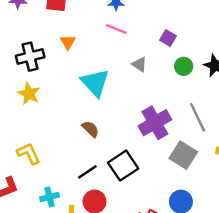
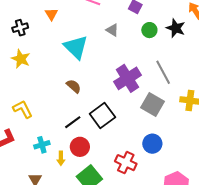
black cross: (30, 57) -> (20, 28), size x0.7

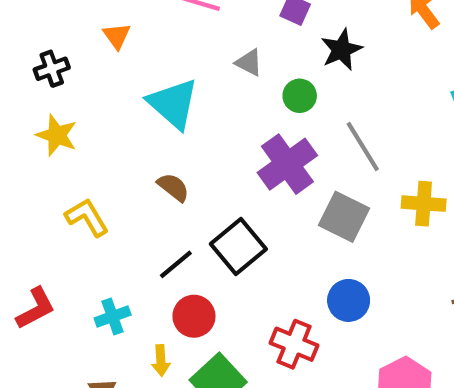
black star: (176, 28) -> (341, 50), moved, turned 30
green circle: (149, 30) -> (300, 96), moved
yellow L-shape: (23, 109) -> (87, 217), moved
yellow arrow: (61, 158) -> (161, 360), moved

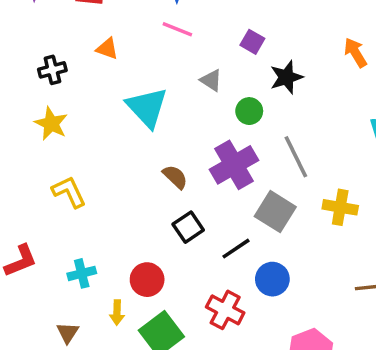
orange triangle: (117, 36) -> (107, 49), turned -40
brown semicircle: (173, 187) -> (175, 177), moved
black square: (238, 247) -> (188, 227), size x0.7
black line: (176, 264) -> (236, 249), moved

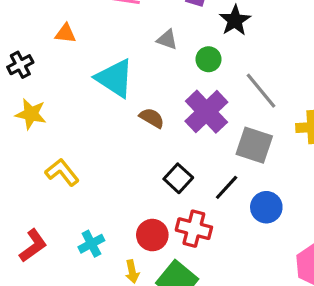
brown semicircle: (175, 177) -> (152, 118), moved
red cross: (225, 310) -> (194, 229), moved

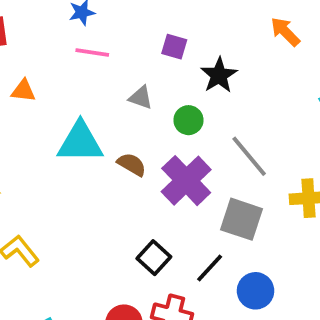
cyan triangle: (115, 78) -> (80, 142), turned -33
brown semicircle: (152, 118) -> (132, 164), moved

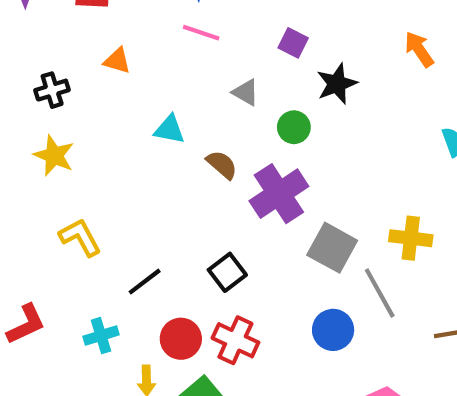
cyan triangle: (80, 142) -> (169, 129), size x0.6
gray line: (249, 156) -> (380, 293), moved
black line: (210, 268) -> (145, 282), moved

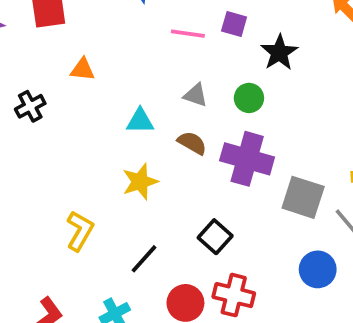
pink line: (201, 33) -> (188, 34), moved
gray triangle: (246, 92) -> (196, 95), moved
yellow star: (54, 156) -> (140, 182), moved, turned -30
purple cross: (279, 194) -> (247, 159), turned -30
yellow L-shape: (80, 237) -> (80, 231), turned 69

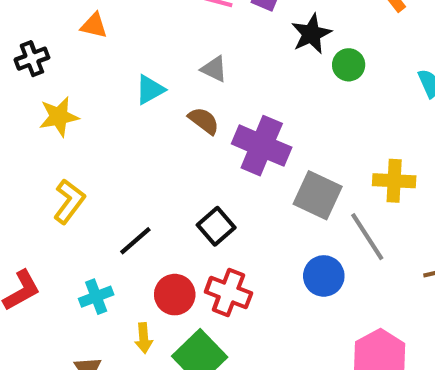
green circle: (249, 98) -> (349, 65), moved
cyan triangle: (140, 121) -> (150, 90), turned -36
yellow star: (140, 182) -> (59, 117), moved

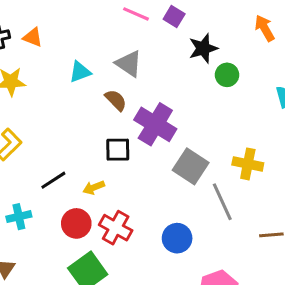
orange triangle: (94, 26) -> (33, 37), moved
gray triangle: (214, 69) -> (129, 64), size x1.4
black square: (216, 226) -> (118, 150), moved, turned 32
blue circle: (324, 276) -> (177, 238), moved
yellow arrow: (144, 338) -> (94, 188), moved, turned 65

